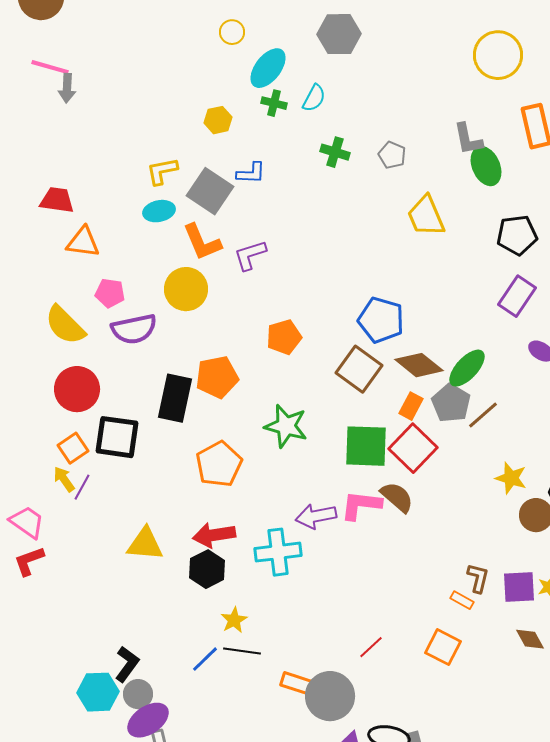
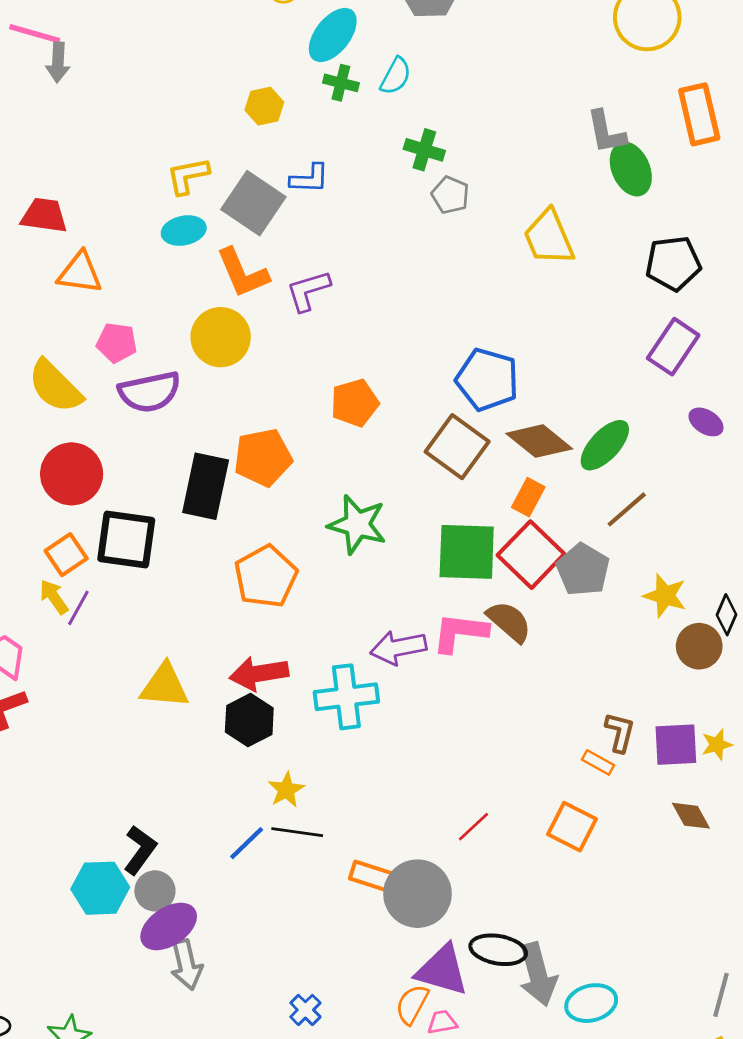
gray pentagon: (392, 155) -> (450, 195), moved
gray pentagon: (451, 403) -> (583, 570), moved

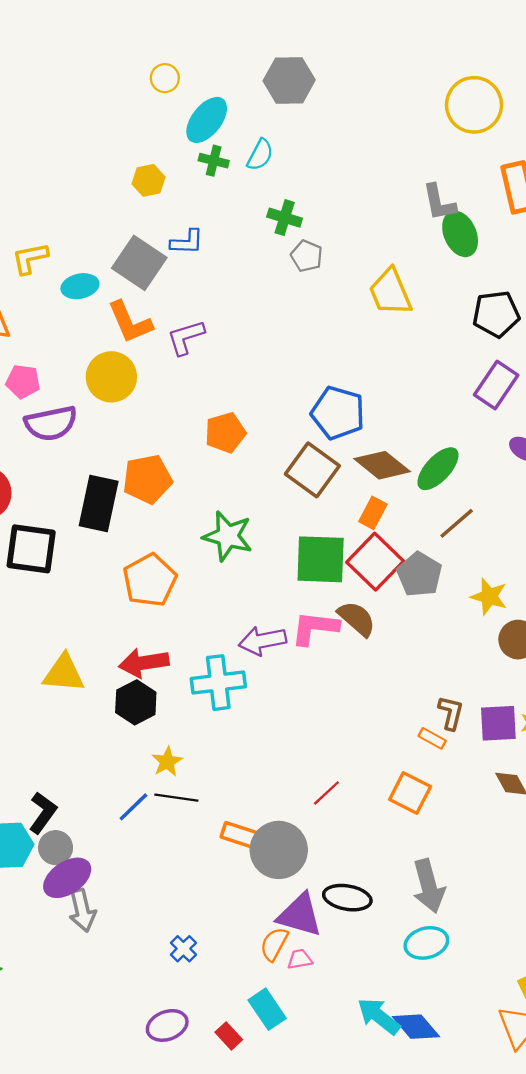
yellow L-shape: (188, 176) -> (30, 258), moved
gray arrow: (538, 974) -> (429, 886), moved

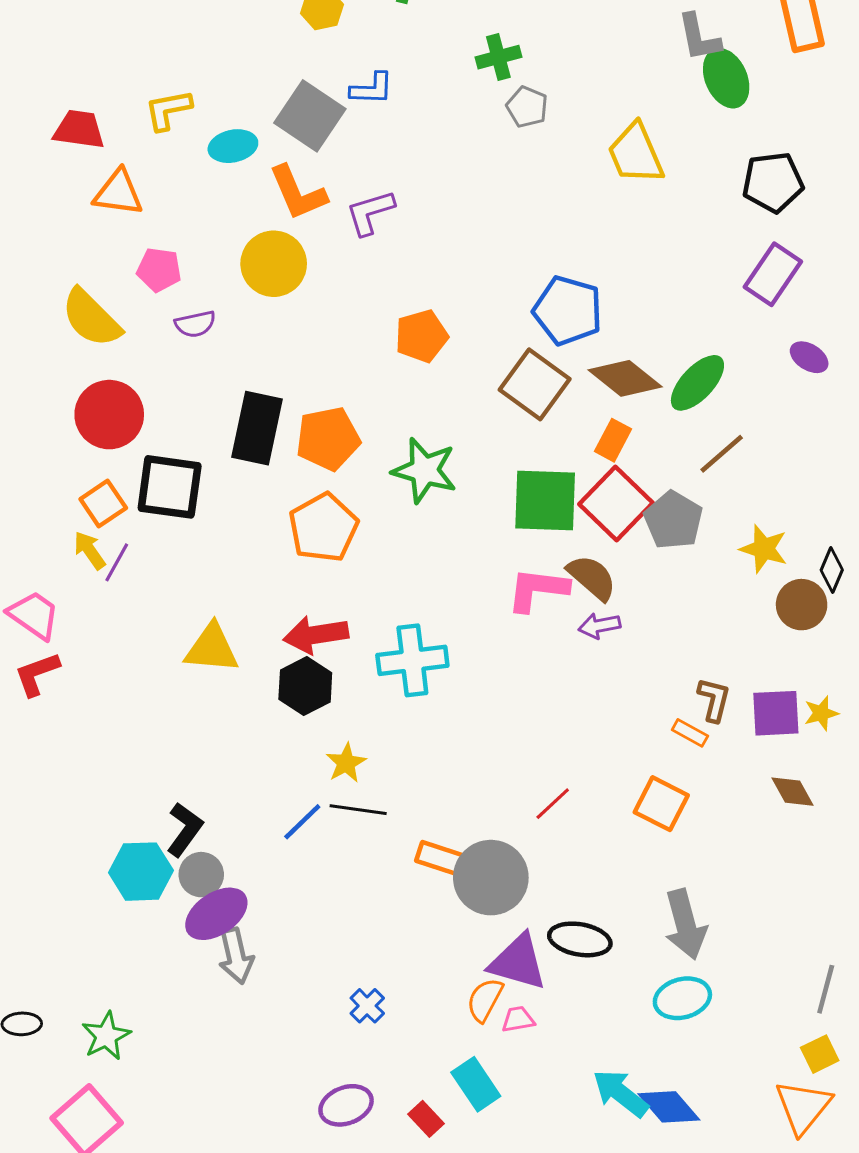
green cross: (285, 218) -> (498, 57), turned -32
purple semicircle: (51, 423) -> (195, 324), size x0.6
orange pentagon: (147, 479) -> (328, 439), moved
purple arrow: (262, 641) -> (599, 626), moved, size x0.7

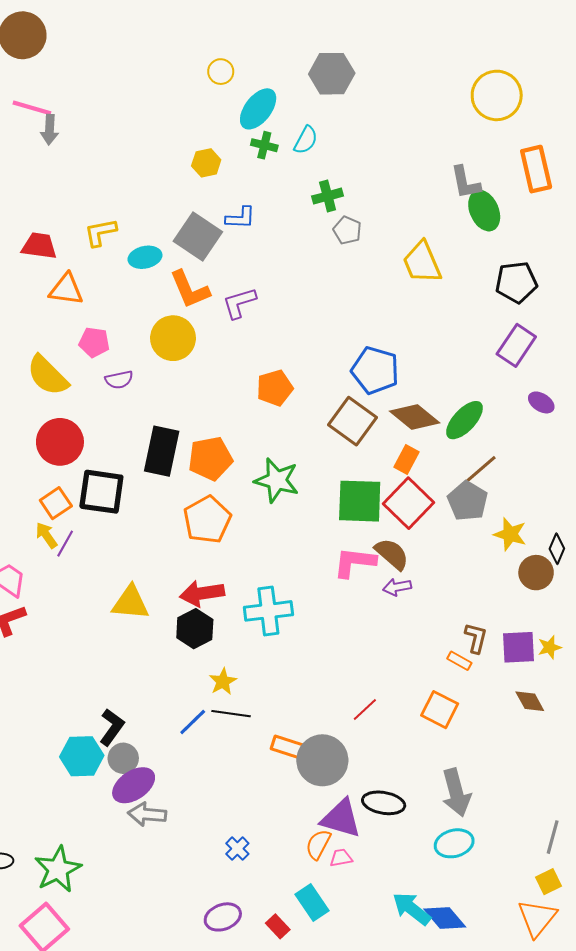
gray pentagon: (673, 520) -> (468, 501), moved
gray arrow: (236, 956) -> (147, 814), turned 108
green star: (106, 1036) -> (58, 869), size x1.4

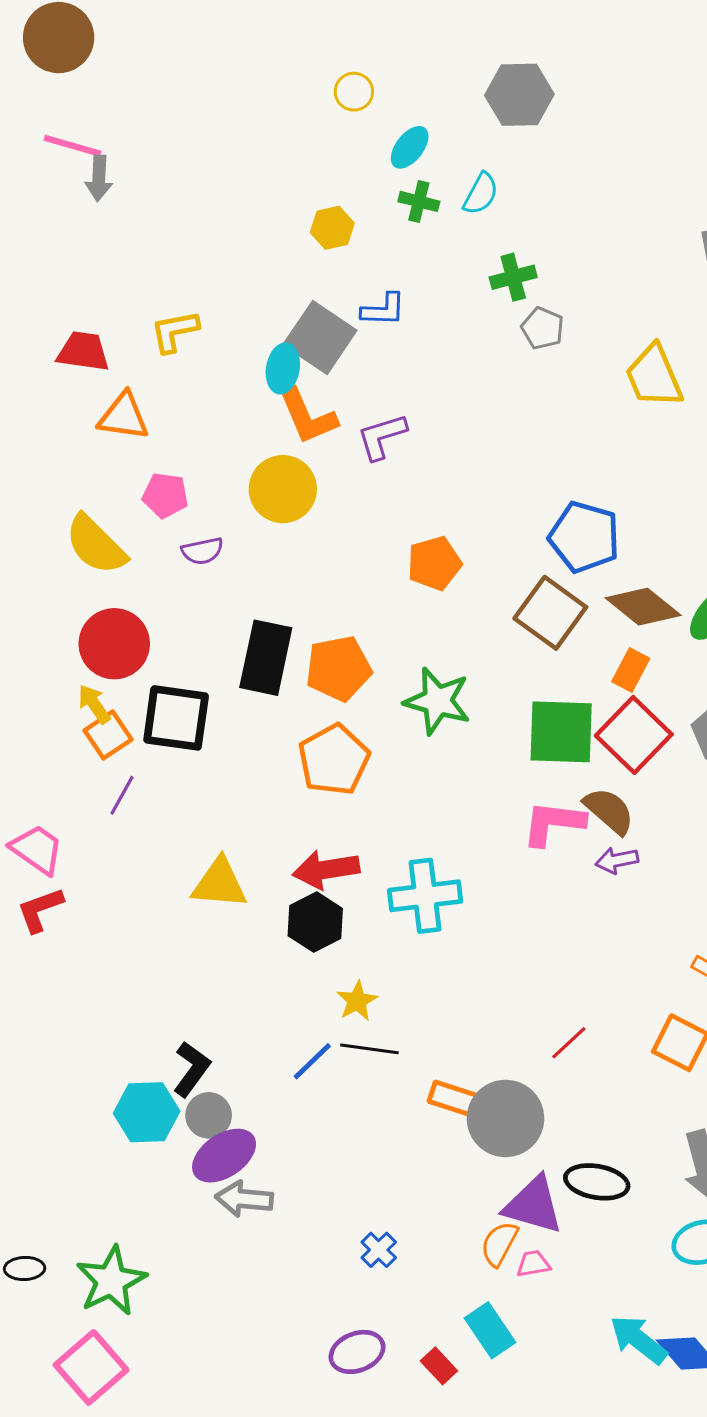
cyan ellipse: (258, 109) -> (410, 147), size x0.7
cyan ellipse: (145, 257) -> (283, 368), moved, turned -68
yellow arrow: (46, 535) -> (94, 704), moved

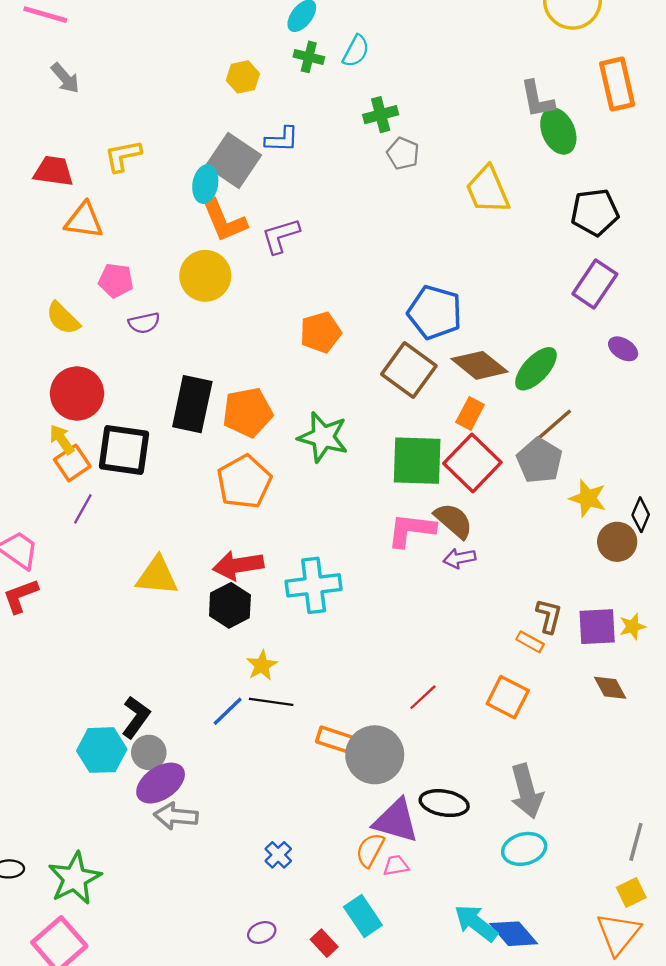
gray arrow: (99, 178) -> (65, 78), moved, turned -44
yellow semicircle: (96, 545) -> (63, 318), size x0.7
purple ellipse: (357, 1352) -> (262, 932), size x0.7

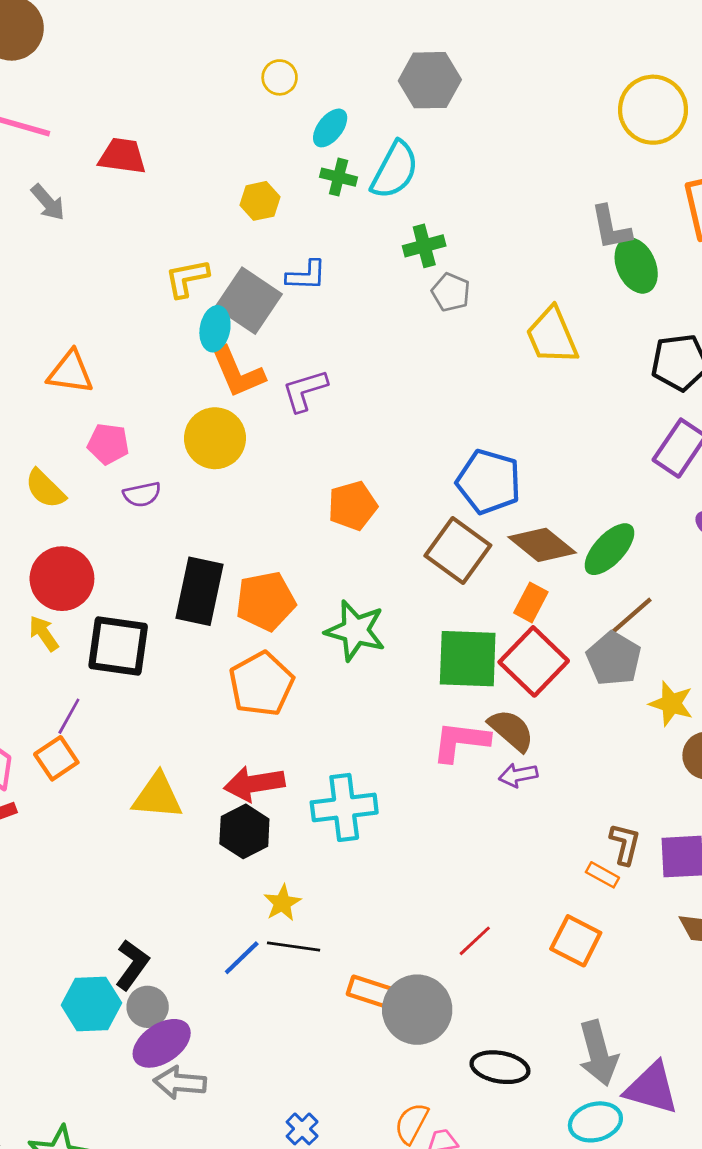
cyan semicircle: (356, 51) -> (395, 170), size x1.5
yellow L-shape: (123, 156) -> (187, 278), moved
red trapezoid: (53, 171) -> (122, 156), moved
orange square: (72, 463) -> (56, 758), moved
purple triangle: (396, 821) -> (652, 1088), moved

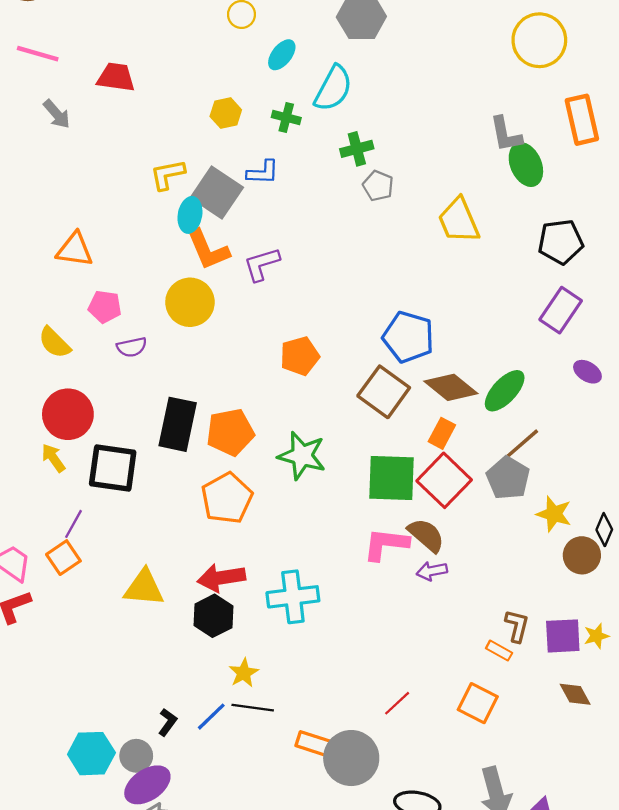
green cross: (339, 177) -> (286, 117), moved
black L-shape: (132, 965) -> (168, 722), moved, size x0.7

